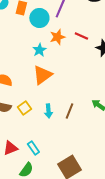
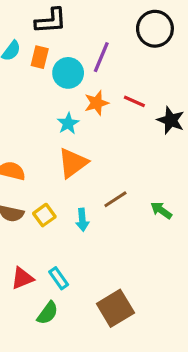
brown line: (69, 111) -> (115, 199), moved, turned 35

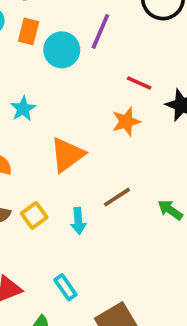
orange star: (97, 103) -> (126, 122), moved
cyan star: (68, 123) -> (23, 109), moved
cyan rectangle: (59, 278) -> (65, 287), moved

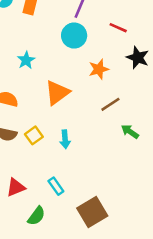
cyan circle: (62, 50) -> (74, 36), moved
red line: (139, 83) -> (118, 28), moved
brown line: (117, 197) -> (110, 104), moved

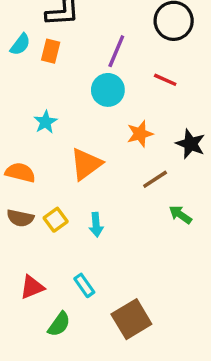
black star: (138, 58) -> (190, 144), moved

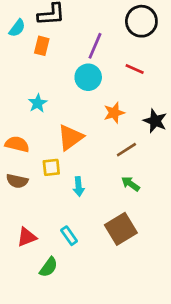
cyan semicircle: (20, 44) -> (17, 28), moved
green arrow: (180, 215) -> (131, 184), moved
yellow square: (56, 220) -> (51, 167), moved, turned 30
brown square: (131, 319) -> (121, 229), moved

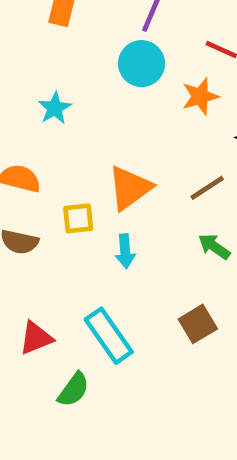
orange star: (114, 113) -> (200, 96), moved
orange triangle: (70, 137) -> (130, 188), moved
brown square: (121, 229) -> (198, 324), size x0.7
cyan rectangle: (69, 236) -> (109, 336), size x1.6

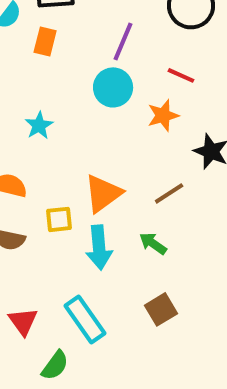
green arrow: (214, 247) -> (153, 243), moved
cyan arrow: (125, 251) -> (99, 247), size x1.5
red triangle: (36, 338) -> (23, 321), turned -44

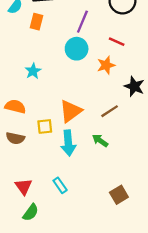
brown square: (161, 309) -> (119, 195), moved
cyan rectangle: (85, 319) -> (60, 185), size x0.6
green semicircle: (55, 365) -> (31, 212), moved

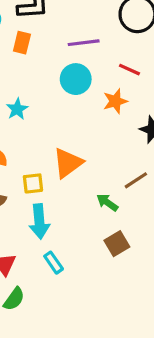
purple line: (82, 22) -> (84, 43), turned 60
brown line: (110, 111) -> (136, 180), moved
cyan arrow: (68, 143) -> (39, 221), moved
brown square: (119, 195) -> (117, 244), moved

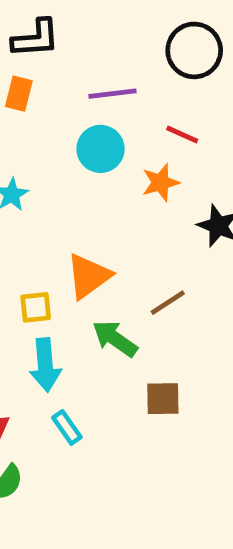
brown line: (136, 180) -> (168, 303), moved
green arrow: (107, 202) -> (115, 339), moved, size x1.4
brown square: (117, 244) -> (163, 399), turned 30

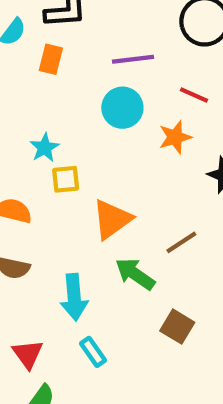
yellow square: (36, 307) -> (66, 179), moved
brown square: (163, 399) -> (177, 327), turned 32

